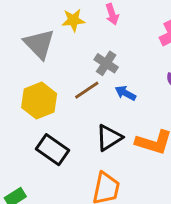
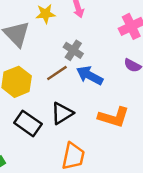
blue arrow: (125, 93) -> (90, 76), size x1.5
black triangle: (109, 138) -> (62, 113), moved

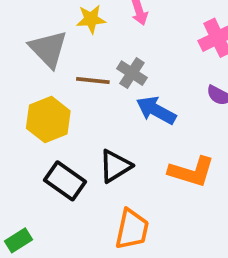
brown line: (57, 73) -> (93, 81), moved, turned 40

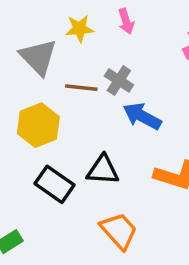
black triangle: (115, 166) -> (103, 170), turned 36
orange trapezoid: (132, 229) -> (119, 231), turned -54

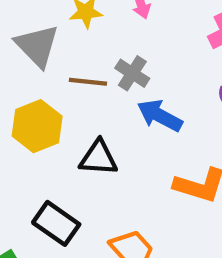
black triangle: (103, 170) -> (98, 158), moved
black rectangle: (54, 184) -> (56, 223), moved

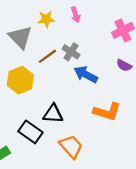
brown line: (88, 82) -> (47, 56), turned -42
black triangle: (98, 158) -> (53, 114), moved

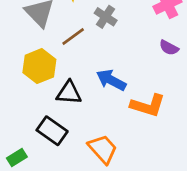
gray cross: (71, 52) -> (106, 17), moved
blue arrow: (86, 74) -> (111, 80), moved
black triangle: (53, 114) -> (69, 93), moved

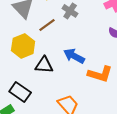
black rectangle: (52, 131) -> (20, 92), moved

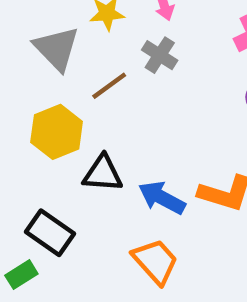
blue arrow: (74, 56) -> (162, 198), moved

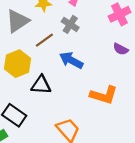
gray triangle: (57, 49) -> (18, 21), turned 40
blue arrow: (162, 198) -> (71, 60), moved

